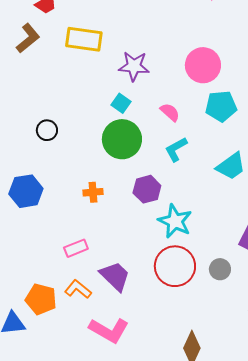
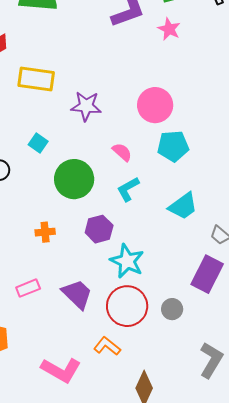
cyan square: (121, 103) -> (38, 143), moved
purple trapezoid: (115, 276) -> (77, 294), moved
orange L-shape: (78, 289) -> (107, 346), moved

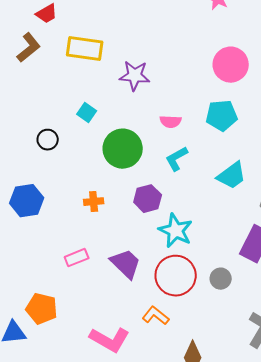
pink circle: (155, 105) -> (231, 65), moved
pink semicircle: (122, 152) -> (171, 122), turned 140

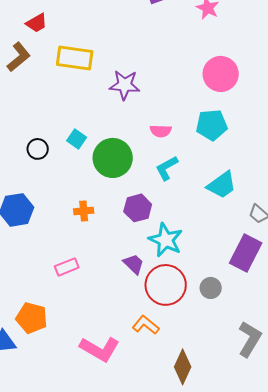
cyan square: (87, 113) -> (77, 139), moved
purple trapezoid: (126, 264) -> (134, 264), moved, size x0.7

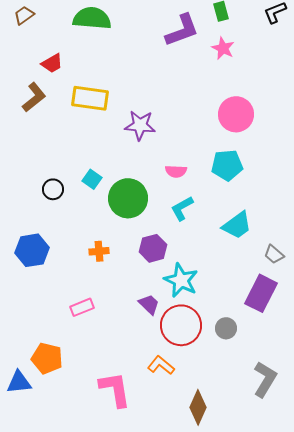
pink L-shape: (100, 349) -> (115, 389), turned -129

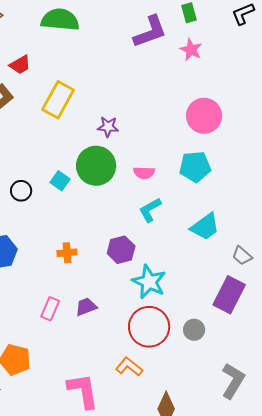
yellow rectangle: (90, 98) -> (58, 100), turned -69
purple star: (140, 125) -> (108, 127), size x0.7
green circle: (128, 198) -> (96, 166), moved
purple trapezoid: (149, 304) -> (86, 307), moved, turned -65
pink rectangle: (82, 307) -> (50, 309), turned -45

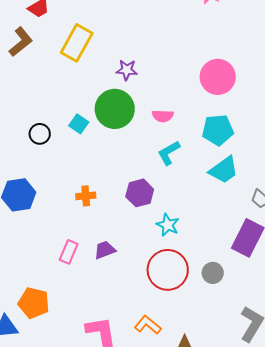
pink circle: (204, 116) -> (218, 77), moved
cyan pentagon: (195, 167) -> (218, 130), moved
cyan star: (149, 282) -> (168, 225), size x0.7
orange L-shape: (129, 367) -> (148, 325), moved

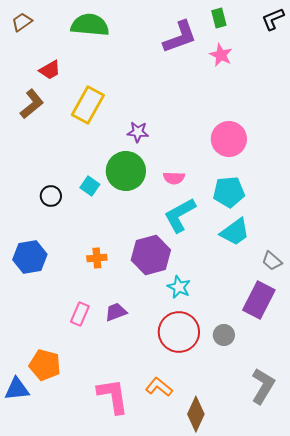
cyan L-shape: (169, 153) -> (180, 215), size x1.4
purple hexagon: (140, 193) -> (151, 255), size x1.4

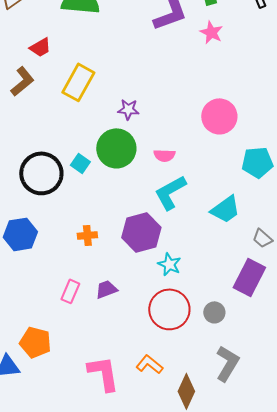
cyan pentagon: (229, 192) -> (257, 162), moved
black circle: (51, 196) -> (41, 173), size x2.0
gray L-shape: (263, 386) -> (227, 363), moved

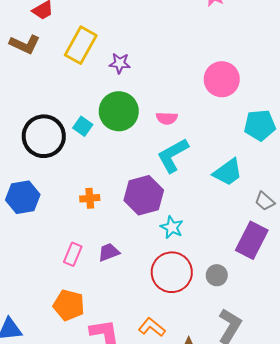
brown L-shape: (22, 81) -> (25, 44), turned 64
purple star: (128, 109) -> (120, 63), moved
orange pentagon: (35, 342) -> (69, 305), moved

